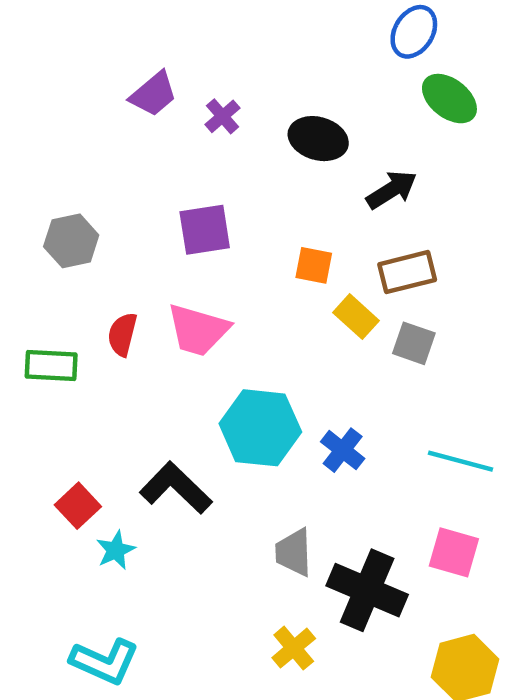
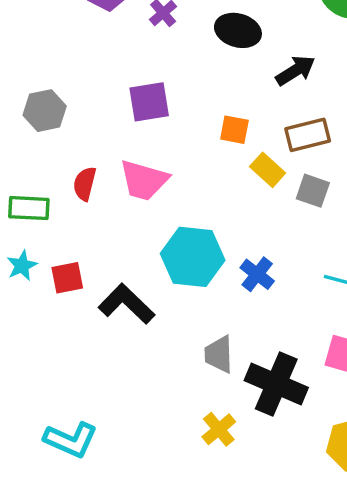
red square: (78, 506) -> (67, 278), moved, turned 32
cyan star: (116, 550) -> (22, 266), moved

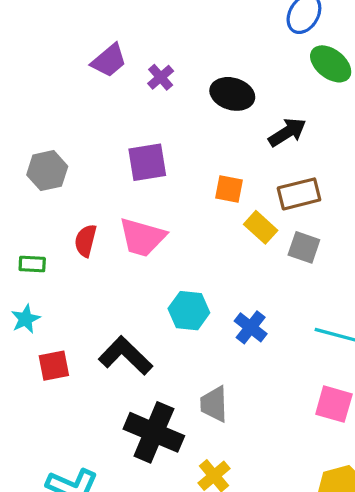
green rectangle: (29, 208) -> (32, 264), size x0.7
cyan hexagon: (193, 257) -> (189, 311), size x0.7
red square: (67, 278) -> (54, 366), moved
black cross: (276, 384) -> (154, 432), moved

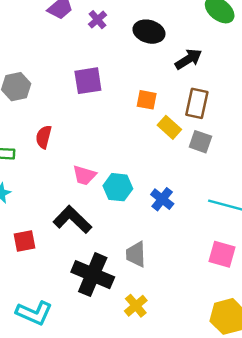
brown rectangle: (299, 194) -> (197, 103), turned -64
pink trapezoid: (142, 237) -> (84, 175), moved, size x0.7
red square: (54, 366) -> (24, 241), moved

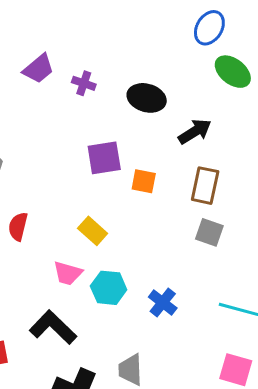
purple cross: (98, 20) -> (84, 83), turned -30
purple square: (88, 81) -> (104, 158), moved
yellow rectangle: (169, 127) -> (93, 231), moved

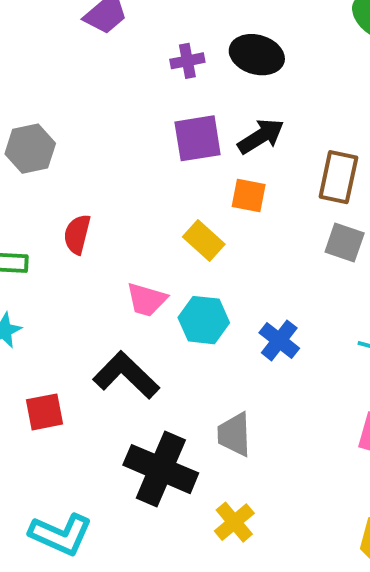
purple cross: (84, 83) -> (187, 61), moved, turned -30
black arrow: (195, 132) -> (261, 136), moved
orange square: (144, 181) -> (249, 196), moved
yellow rectangle: (93, 231) -> (204, 240), moved

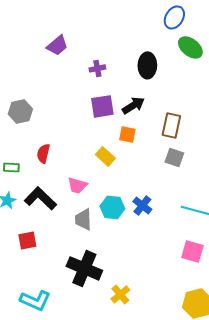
black ellipse: (257, 55) -> (147, 65), moved, turned 75
cyan hexagon: (204, 320) -> (112, 207), moved
black L-shape: (126, 375) -> (40, 198), moved
gray trapezoid: (234, 434) -> (83, 219), moved

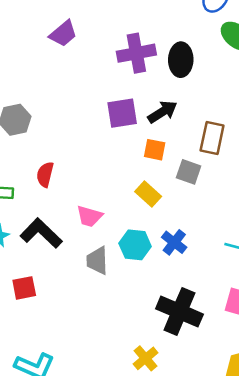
purple cross: (97, 68) -> (136, 53), moved, size x1.8
yellow rectangle: (105, 156) -> (148, 194), moved
gray square: (174, 157) -> (189, 172), moved
black cross: (84, 268) -> (179, 311), moved

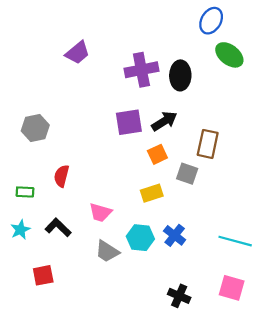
orange square: (155, 150) -> (157, 154), turned -36
yellow rectangle: (148, 194) -> (152, 193), turned -60
black L-shape: (41, 233) -> (58, 227), size x0.7
gray trapezoid: (97, 261) -> (107, 251), turned -55
black cross: (179, 311) -> (179, 296), size x0.6

